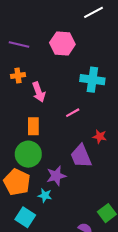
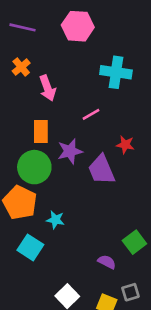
orange cross: (18, 76) -> (21, 67), turned -32
purple star: (56, 176) -> (70, 151), moved

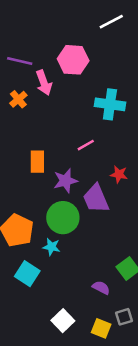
pink arrow: (48, 88) -> (44, 83), moved
green circle: (34, 167) -> (63, 218), moved

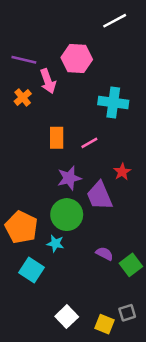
orange rectangle: (37, 162) -> (57, 138), moved
red star: (119, 174) -> (122, 172), turned 30
purple semicircle: (101, 288) -> (104, 254), moved

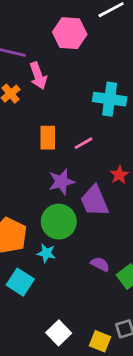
pink hexagon: (77, 58) -> (70, 33), moved

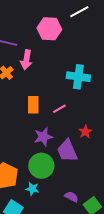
pink arrow: (38, 76) -> (26, 60), turned 30

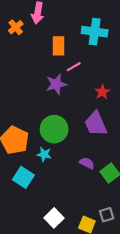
orange rectangle: (33, 105) -> (58, 46), moved
purple star: (43, 137) -> (56, 84), moved
purple trapezoid: (67, 151) -> (96, 124), moved

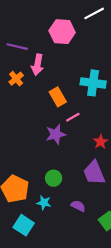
orange rectangle: (58, 46) -> (58, 97), turned -30
green circle: (54, 129) -> (54, 178), size x0.6
purple semicircle: (87, 163) -> (78, 206), moved

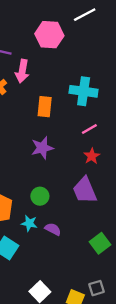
orange rectangle: (58, 97) -> (45, 107), turned 36
pink line: (73, 117) -> (89, 129), moved
purple semicircle: (78, 206) -> (53, 229), moved

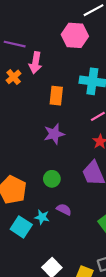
pink hexagon: (49, 35) -> (75, 35), moved
cyan star: (29, 223) -> (42, 217), moved

